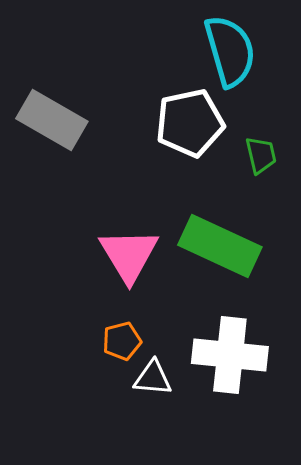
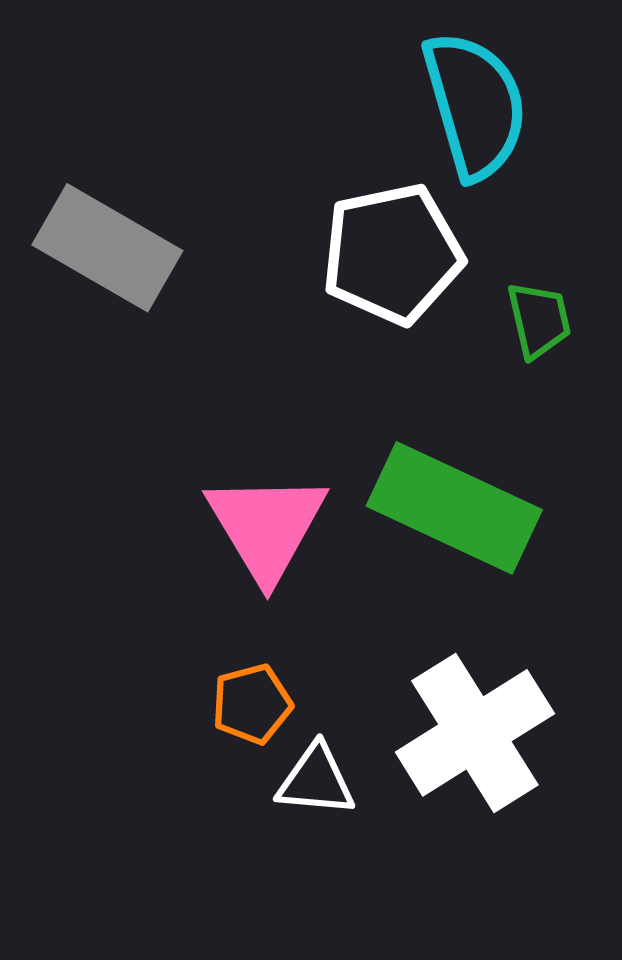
white cross: (230, 355) -> (475, 733), turned -38

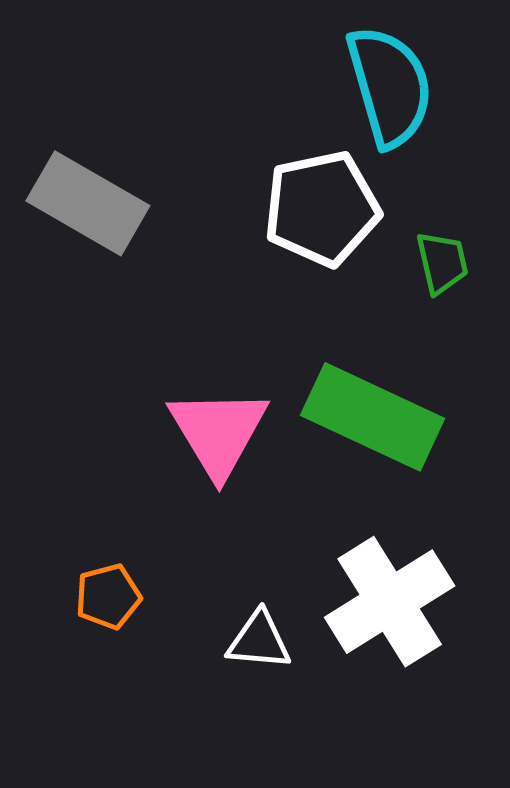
orange pentagon: (252, 704) -> (108, 597), moved

